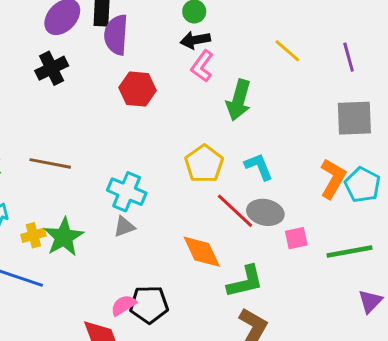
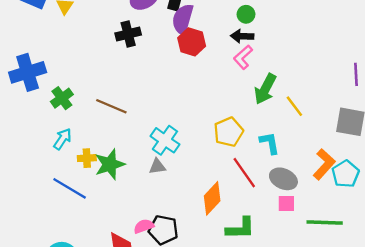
yellow line: (287, 51) -> (294, 106), moved
red hexagon: (138, 89) -> (192, 42), moved
gray ellipse: (265, 212) -> (283, 179), moved
orange diamond: (202, 252) -> (212, 198), turned 56

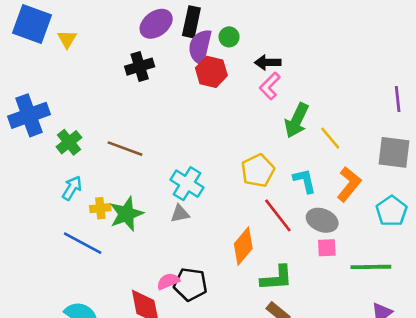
green circle: (246, 14) -> (229, 37), moved
orange L-shape: (324, 164) -> (349, 184), moved

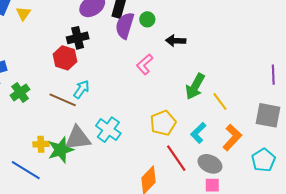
red hexagon: (211, 72) -> (65, 58), moved
pink L-shape: (270, 86) -> (145, 64), moved
cyan L-shape: (305, 181) -> (198, 133), turned -125
cyan arrow: (72, 188) -> (81, 89), moved
gray triangle: (180, 214) -> (78, 138), moved, size x1.8

